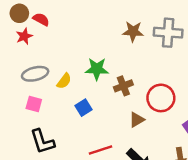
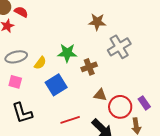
gray cross: (168, 33) -> (119, 47), moved, turned -35
red circle: (161, 98) -> (120, 107), moved
blue square: (83, 108) -> (56, 85), size x1.5
brown triangle: (137, 120) -> (100, 95), turned 40

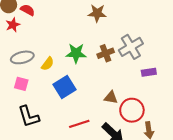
brown star: (97, 22) -> (97, 13), moved
brown cross: (89, 67) -> (106, 53), moved
purple rectangle: (144, 103) -> (149, 72), moved, turned -64

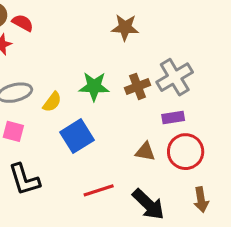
purple rectangle: (149, 72) -> (173, 117), moved
red circle: (132, 110) -> (186, 152), moved

